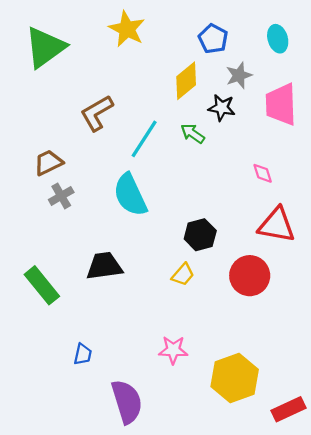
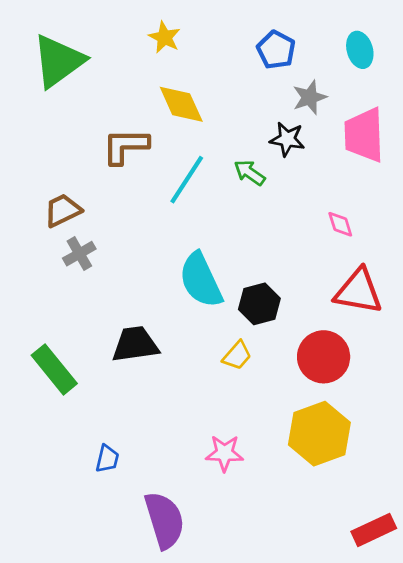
yellow star: (127, 29) -> (164, 37), size x0.7
yellow diamond: (186, 81) -> (181, 104), moved, turned -75
brown L-shape: (97, 113) -> (125, 146), turned 30
cyan semicircle: (130, 195) -> (201, 280), moved
yellow hexagon: (235, 378) -> (319, 434), moved

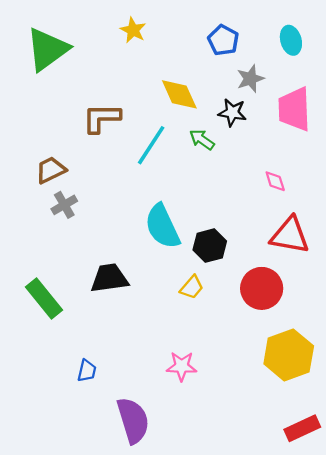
yellow diamond: (181, 104) -> (179, 94), moved
yellow hexagon: (319, 434) -> (289, 355), moved

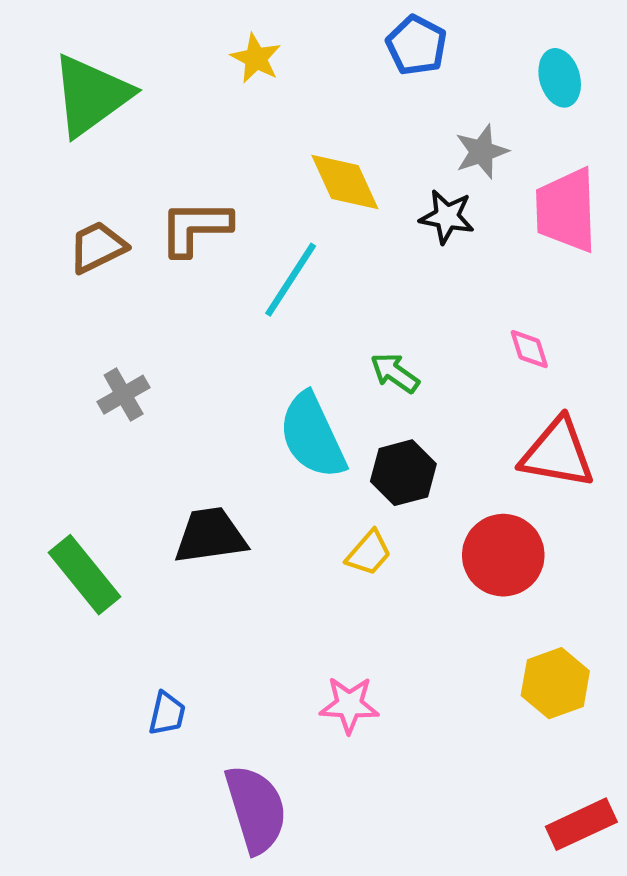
blue pentagon: (223, 40) -> (416, 45), moved
green arrow: (202, 140) -> (395, 373), moved
brown trapezoid: (51, 170) -> (98, 247), moved
yellow hexagon: (289, 355) -> (555, 683), size x0.7

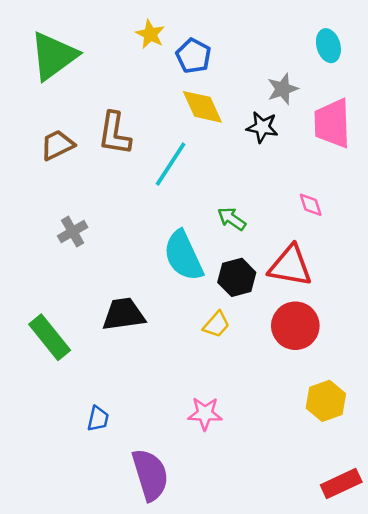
blue pentagon: (416, 45) -> (193, 56), moved
brown L-shape: (195, 228) -> (115, 134), turned -81
red triangle: (557, 453) -> (290, 266), moved

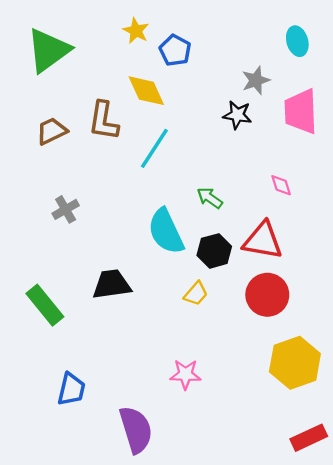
yellow diamond: (202, 107) -> (146, 91), moved
yellow hexagon: (326, 401) -> (295, 363), size x1.4
blue trapezoid: (98, 419) -> (71, 389), moved, size x1.4

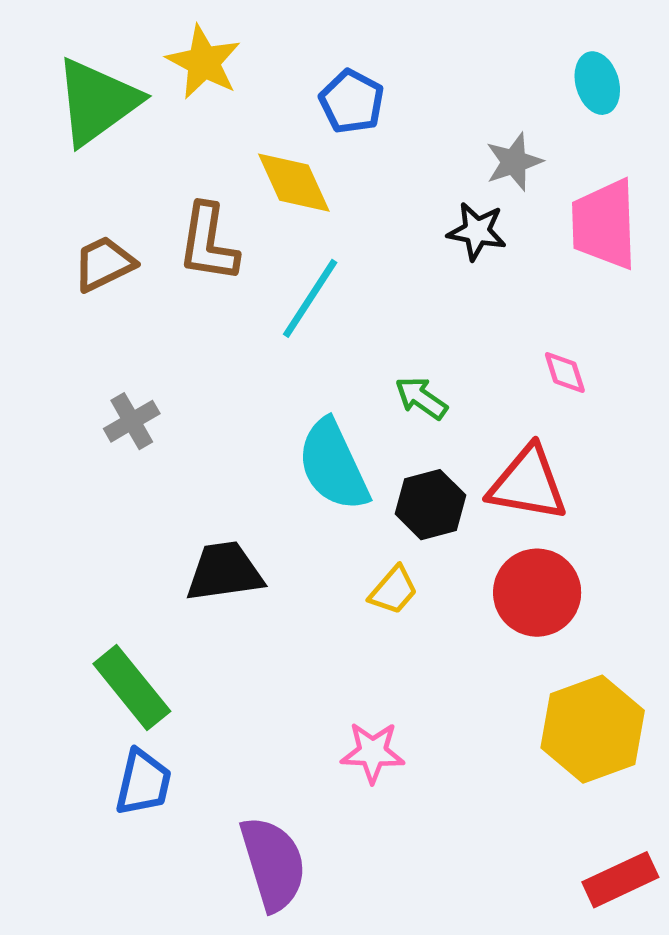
yellow star: (136, 31) -> (204, 62), moved, size x1.4
green rectangle: (45, 305) -> (132, 688), moved

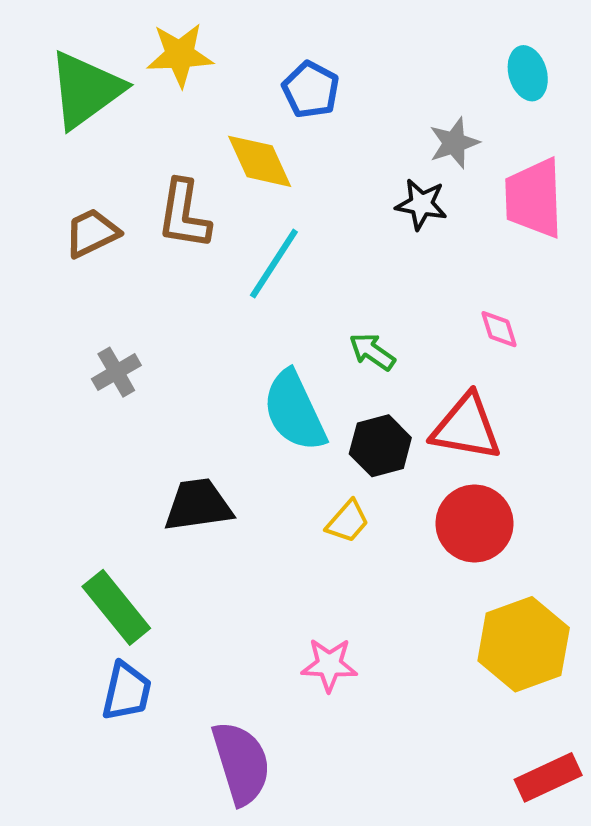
yellow star: (204, 62) -> (180, 55), turned -30

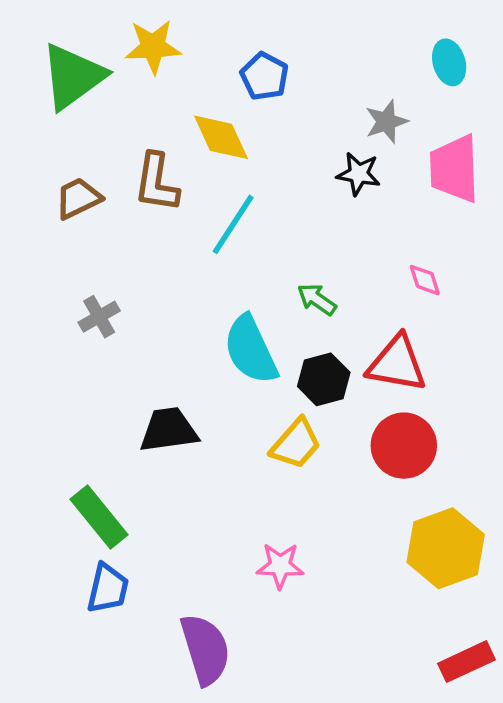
yellow trapezoid: (348, 521) -> (296, 444), size x1.4

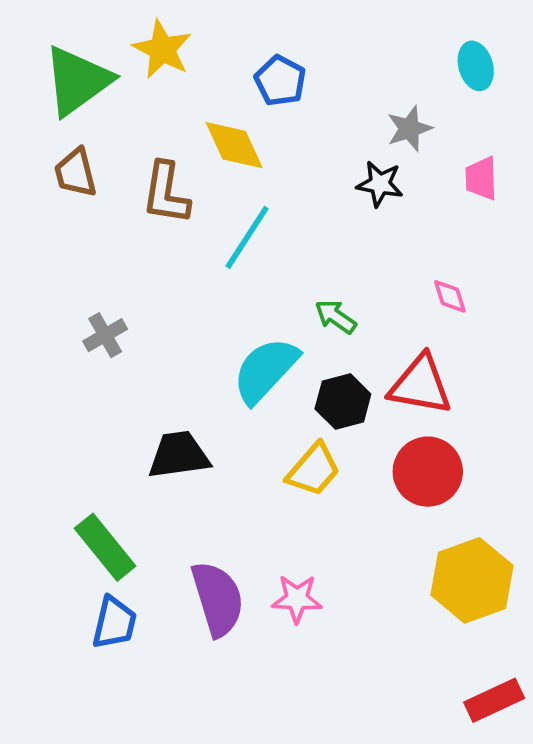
yellow star: (153, 47) -> (162, 49), turned 30
pink trapezoid: (454, 169) -> (481, 178), size x0.6
brown trapezoid: (78, 198) -> (76, 173), moved, turned -78
cyan semicircle: (251, 350) -> (266, 370), turned 68
purple semicircle: (205, 649) -> (218, 599), moved

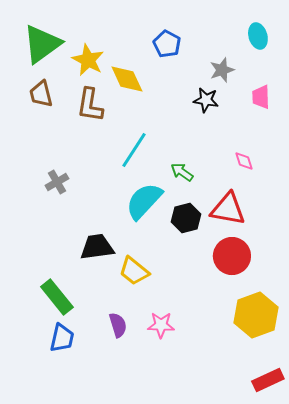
yellow star: (162, 49) -> (88, 60), moved
blue pentagon: (280, 81) -> (167, 44), moved
cyan line: (247, 237) -> (134, 150), moved
yellow trapezoid: (313, 470) -> (134, 271), moved, turned 88
purple semicircle: (218, 599) -> (118, 325), size x0.6

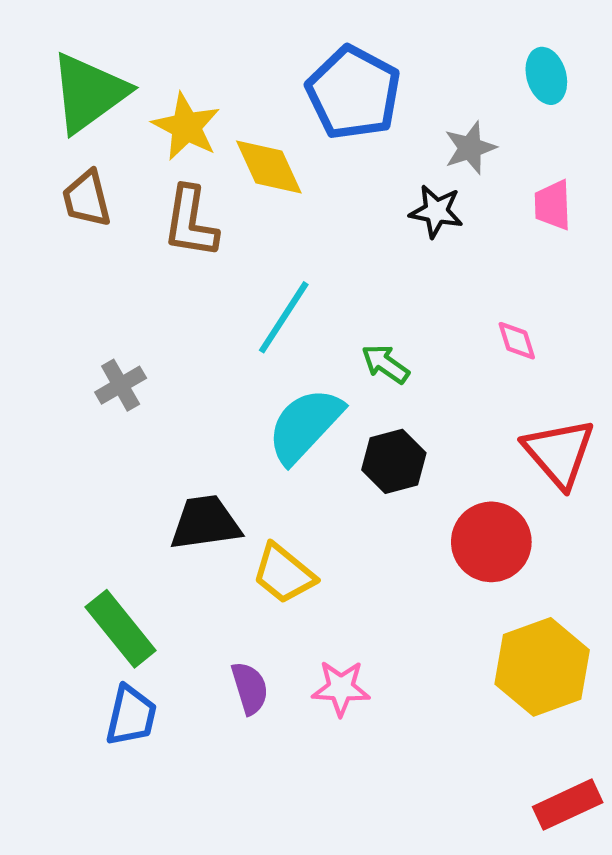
blue pentagon: (167, 44) -> (354, 93), size x1.6
red triangle: (228, 209) -> (559, 453), moved, turned 39

